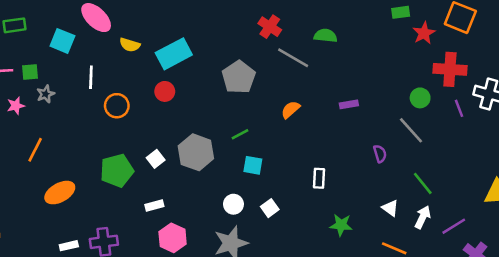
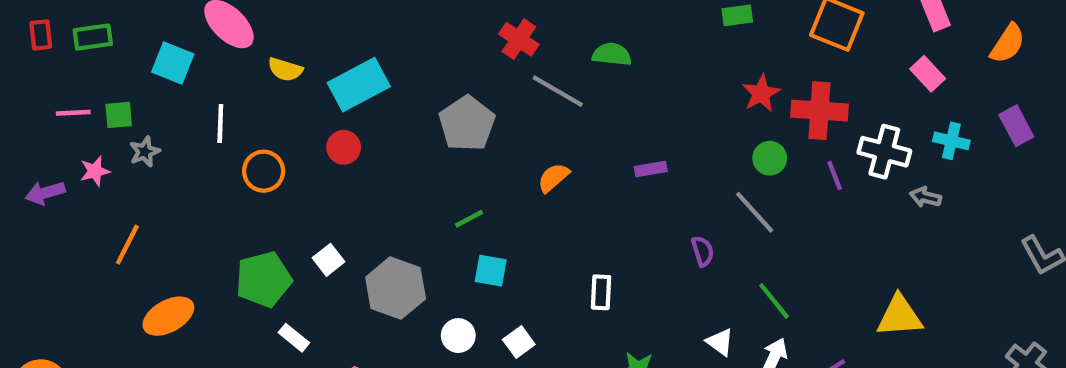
red star: (424, 33) -> (761, 93), moved
gray hexagon: (196, 152) -> (396, 288), moved
white rectangle: (154, 205) -> (294, 338), moved, turned 54

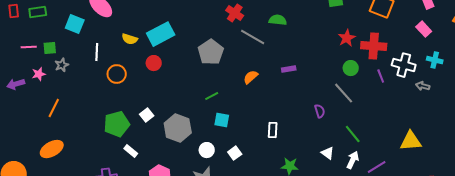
yellow semicircle: (285, 69) -> (130, 39), moved
purple rectangle: (651, 169) -> (289, 69), moved
orange ellipse: (168, 316) -> (52, 149), moved

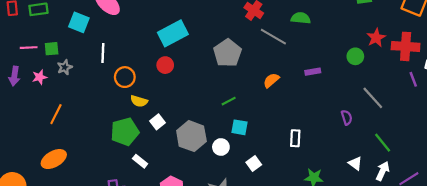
yellow semicircle: (130, 39) -> (139, 101), moved
green circle: (351, 68) -> (355, 56), moved
purple arrow: (16, 84) -> (14, 76), moved, turned -66
white circle: (207, 150) -> (221, 147), moved

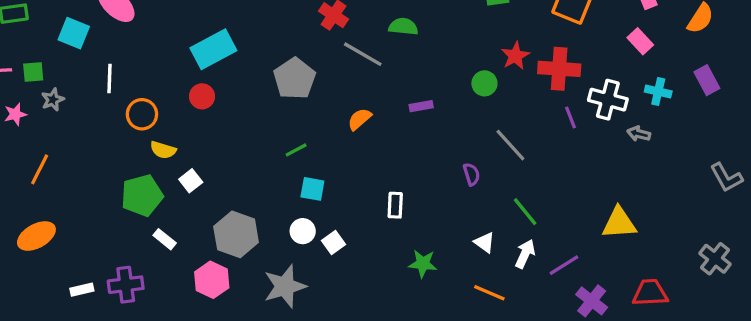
gray hexagon: (191, 136) -> (236, 234), moved
white circle: (221, 147) -> (303, 231), moved

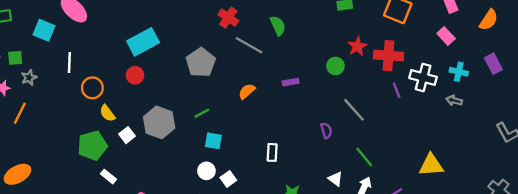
green semicircle: (403, 27) -> (278, 26), turned 60
gray arrow: (639, 134) -> (454, 101), moved
yellow semicircle: (163, 150) -> (107, 113), turned 36
orange line: (40, 169) -> (20, 113), moved
gray hexagon: (236, 234) -> (159, 122), moved

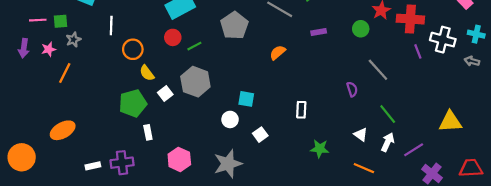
purple rectangle: (291, 82) -> (319, 32), moved
green line: (202, 113) -> (194, 46), moved
white circle: (206, 171) -> (230, 119), moved
white rectangle: (109, 177) -> (148, 132), turned 40

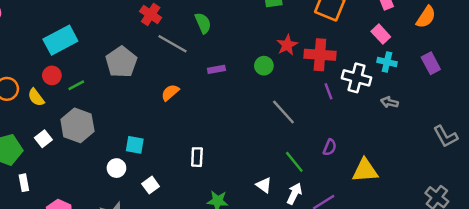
cyan cross: (476, 34) -> (387, 62), moved
yellow semicircle: (147, 73) -> (36, 97), moved
purple semicircle: (352, 89) -> (330, 147), moved, turned 40

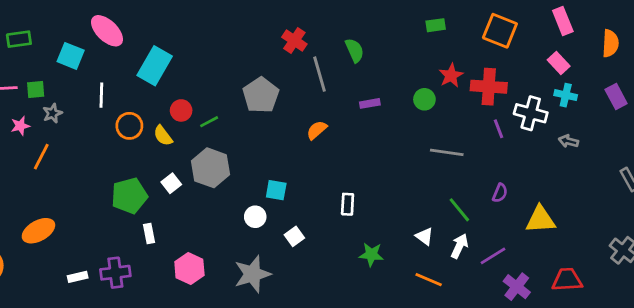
orange semicircle: (426, 17) -> (610, 43), turned -30
cyan rectangle: (60, 40) -> (155, 66), moved, turned -32
gray line: (173, 44) -> (320, 74), turned 44
gray line: (283, 112) -> (447, 152), turned -40

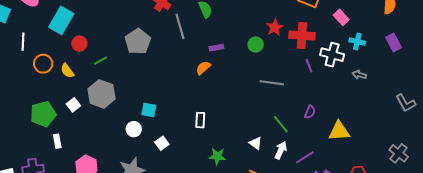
pink rectangle: (559, 63) -> (341, 17), moved
red circle: (181, 110) -> (79, 44), moved
orange semicircle: (317, 130) -> (203, 68), moved

